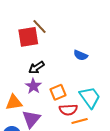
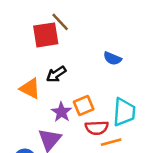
purple star: (33, 86) -> (61, 112), moved
cyan trapezoid: (90, 97) -> (124, 112), turned 40
orange triangle: (14, 102) -> (30, 89), moved, turned 36

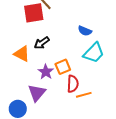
cyan trapezoid: (124, 112) -> (94, 53), moved, turned 40
red semicircle: (97, 128) -> (73, 84), turned -84

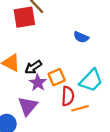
black arrow: (42, 43) -> (33, 67), moved
cyan trapezoid: (94, 53) -> (91, 80), moved

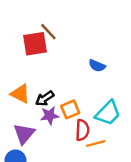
purple star: (38, 83) -> (50, 116), turned 30
purple triangle: (28, 106) -> (24, 134), moved

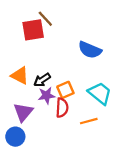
blue semicircle: (97, 66) -> (90, 50), size x1.5
cyan trapezoid: (108, 113) -> (100, 93), turned -95
red semicircle: (82, 130) -> (62, 108), moved

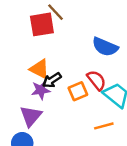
orange triangle: (20, 75) -> (40, 69), moved
purple star: (46, 95) -> (41, 90), moved
red semicircle: (62, 108) -> (96, 80), moved, turned -42

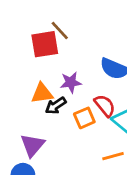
orange triangle: (40, 69) -> (42, 93), turned -35
purple star: (41, 90) -> (71, 82), moved

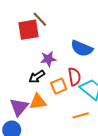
orange triangle: (42, 93) -> (38, 102), moved
red semicircle: (105, 106) -> (74, 77), turned 30

